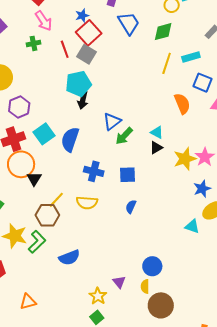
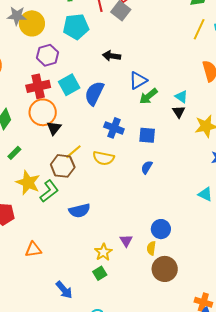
cyan pentagon: (78, 84) -> (76, 27), moved
black arrow: (83, 100) -> (112, 56), turned 78
black triangle: (156, 148) -> (179, 112), turned -40

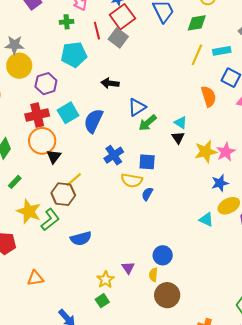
yellow circle: (32, 23) -> (19, 66), moved
blue cross: (114, 128) -> (114, 155), turned 36
yellow semicircle: (104, 158) -> (132, 180), moved

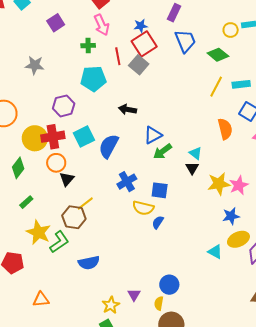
green diamond: (197, 23) -> (218, 55), turned 45
yellow circle: (19, 66) -> (35, 138), moved
orange circle: (42, 141) -> (56, 163), size x0.7

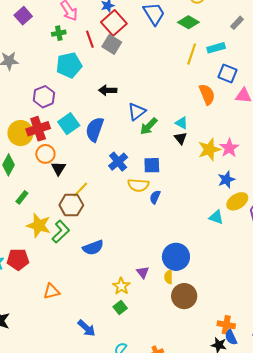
blue circle: (169, 285) -> (176, 257), size x1.4

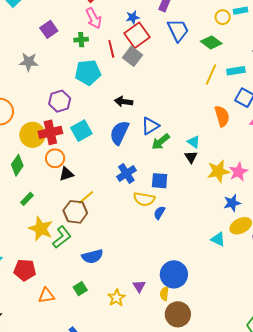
purple square: (23, 16) -> (49, 29), moved
blue semicircle: (95, 129) -> (119, 133), moved
black triangle: (58, 168) -> (66, 174), turned 35
red pentagon: (18, 259) -> (25, 270), moved
green square: (120, 308) -> (80, 289), moved

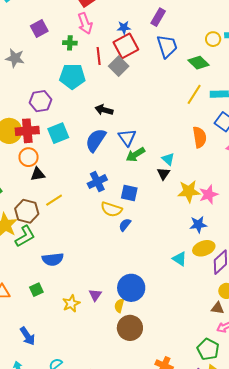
blue triangle: (150, 126) -> (127, 138), turned -42
brown hexagon: (75, 212) -> (27, 211), moved

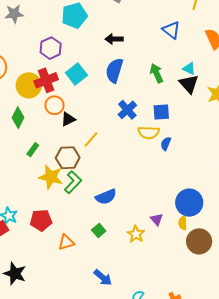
blue triangle: (127, 138) -> (171, 30), moved
green arrow: (135, 154) -> (157, 73), turned 114
black triangle: (164, 174) -> (189, 84), size x1.5

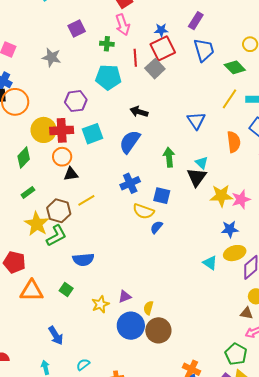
blue circle: (189, 203) -> (131, 326), moved
purple triangle: (157, 219) -> (125, 297), turned 32
green square: (99, 231) -> (66, 290), turned -32
orange triangle: (66, 242) -> (32, 291), size x1.4

